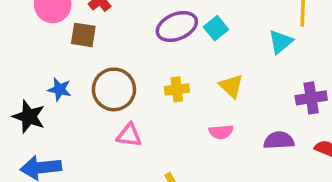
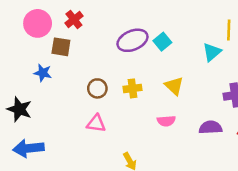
blue star: (60, 89) -> (43, 73), moved
brown circle: (114, 89) -> (97, 88), moved, size x0.6

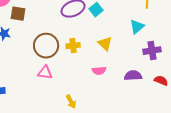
cyan triangle: (212, 52) -> (137, 27), moved
brown circle: (97, 88) -> (46, 46), size x1.6

